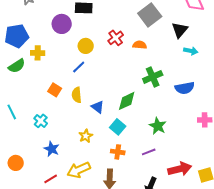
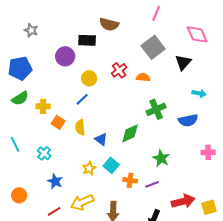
cyan arrow: (191, 51) -> (199, 93), moved
yellow cross: (38, 53) -> (43, 106), moved
cyan square: (118, 127) -> (111, 165), moved
orange cross: (118, 152) -> (130, 180), moved

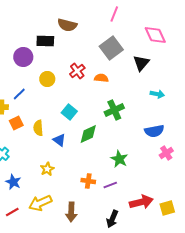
blue line: (82, 99) -> (19, 94), moved
blue semicircle: (188, 120) -> (154, 131), moved
orange square: (58, 122) -> (16, 123), turned 32
pink cross: (208, 152) -> (166, 153), turned -32
cyan square: (111, 165) -> (69, 112), moved

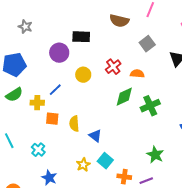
brown semicircle: (67, 25) -> (119, 21), moved
gray square: (111, 48) -> (147, 44), size x0.7
cyan square: (69, 112) -> (105, 161), moved
orange square: (16, 123) -> (52, 119), turned 32
green diamond: (88, 134) -> (124, 97), moved

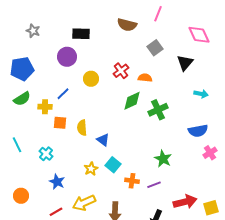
black rectangle: (81, 37) -> (81, 34), moved

